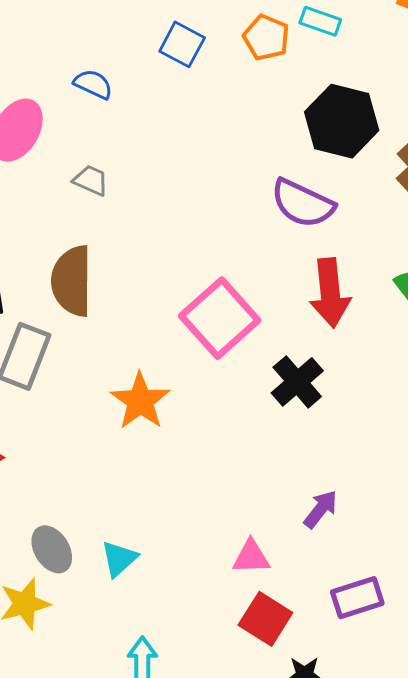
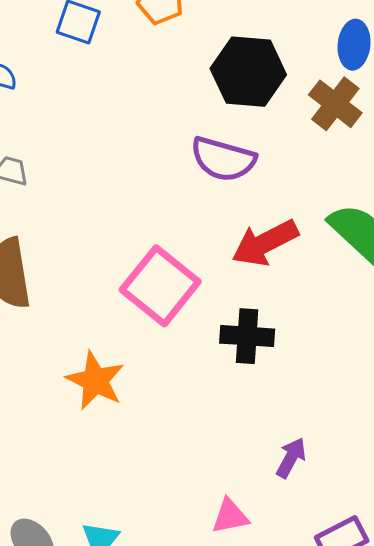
red arrow: (330, 293) -> (265, 243), turned 78
black cross: (297, 382) -> (247, 336), turned -36

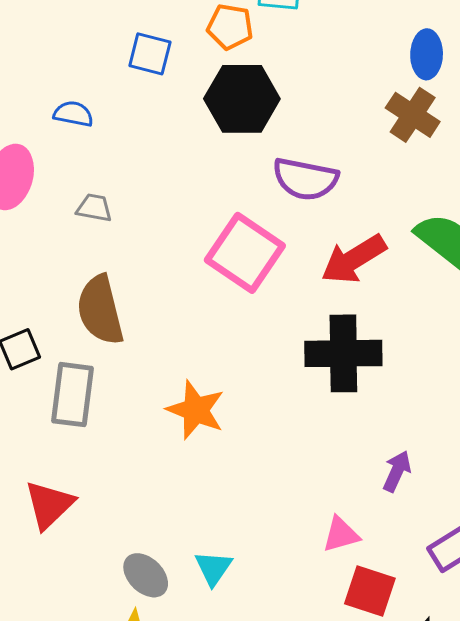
black hexagon: (248, 72) -> (242, 99), moved
pink square: (160, 286) -> (245, 253), moved
black cross: (247, 336) -> (343, 353), size x1.4

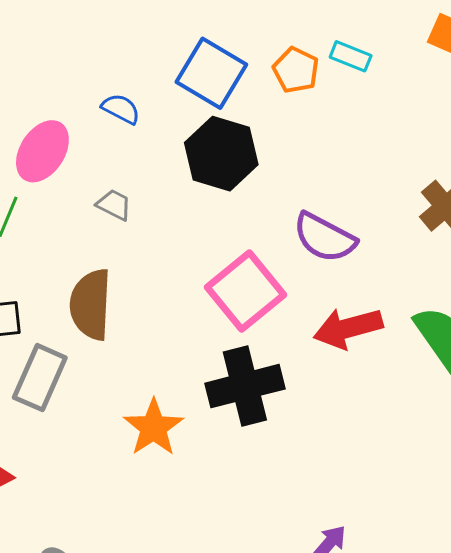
blue square: (150, 54) -> (211, 73), size x1.5
black hexagon: (242, 99) -> (221, 154), moved
black cross: (343, 353) -> (245, 386), moved, turned -30

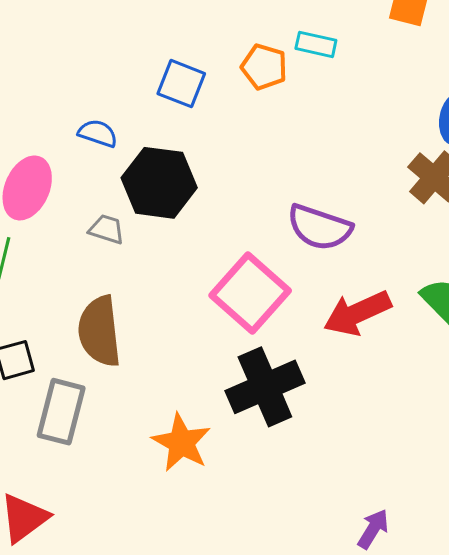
blue square: (211, 73) -> (181, 84), size x0.7
black hexagon: (221, 154) -> (159, 183), moved

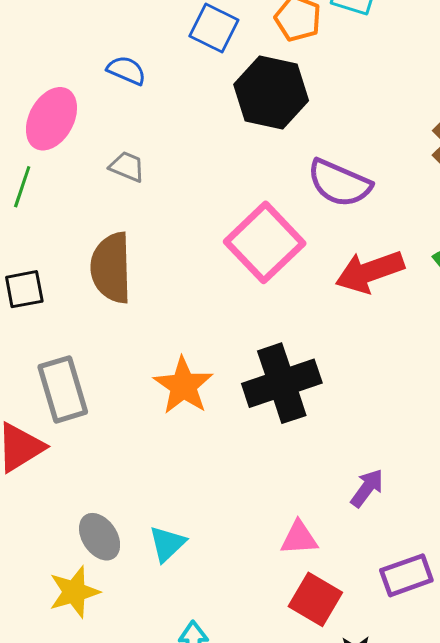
black hexagon: (159, 183) -> (271, 93), moved
black cross: (265, 387) -> (282, 383), moved
gray rectangle: (61, 412) -> (63, 389), moved, turned -36

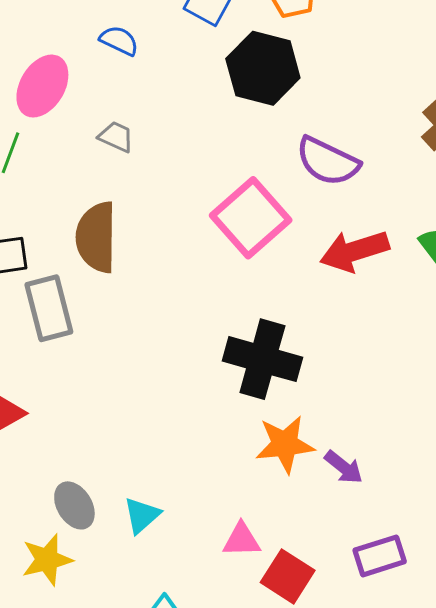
black cross: (282, 383) -> (262, 359), turned 32
orange star: (183, 386) -> (285, 444), moved, turned 30
gray rectangle: (63, 389) -> (49, 308), moved
purple arrow: (367, 488) -> (344, 467), turned 90
pink triangle: (299, 538) -> (242, 540), moved

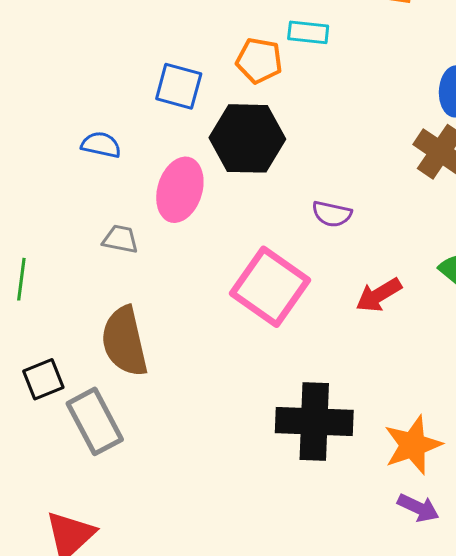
pink ellipse: (42, 86) -> (180, 190), moved
purple semicircle: (328, 161) -> (332, 214), size x0.6
red arrow: (355, 251) -> (379, 295), size x0.7
orange star: (285, 444) -> (413, 445), moved

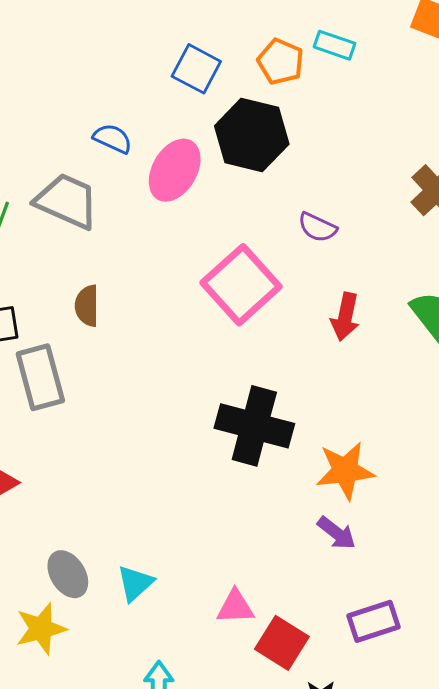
blue semicircle: (101, 145) -> (113, 138), moved
gray trapezoid: (120, 239) -> (67, 201), moved, size x1.8
red arrow: (379, 295) -> (345, 317), turned -60
brown semicircle: (124, 341) -> (87, 306), size x0.6

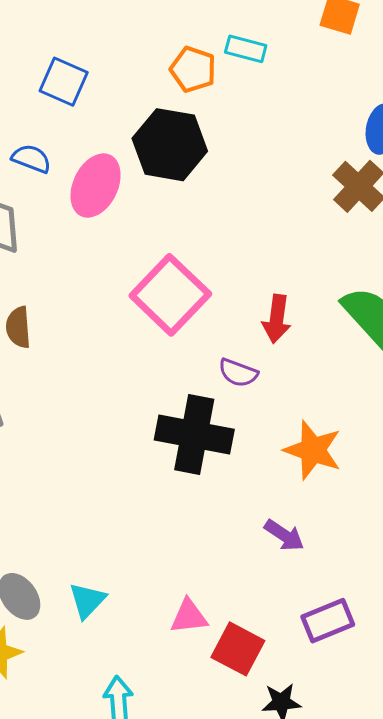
blue square: (196, 69) -> (64, 82), moved
purple semicircle: (317, 227) -> (238, 373), moved
orange star: (345, 471) -> (313, 450), moved, turned 30

